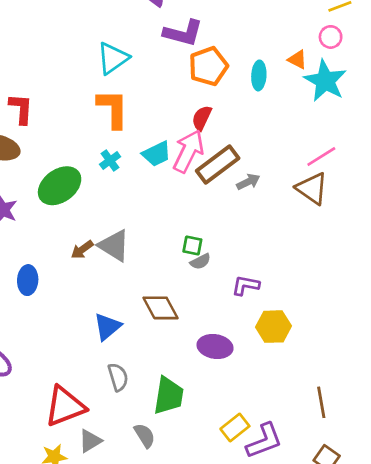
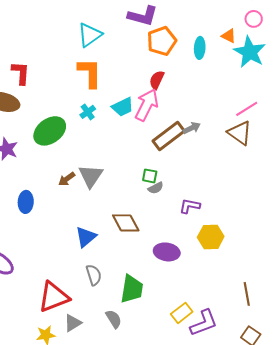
brown rectangle: (218, 164) -> (169, 136), moved
gray triangle: (114, 246) -> (91, 176), turned 32

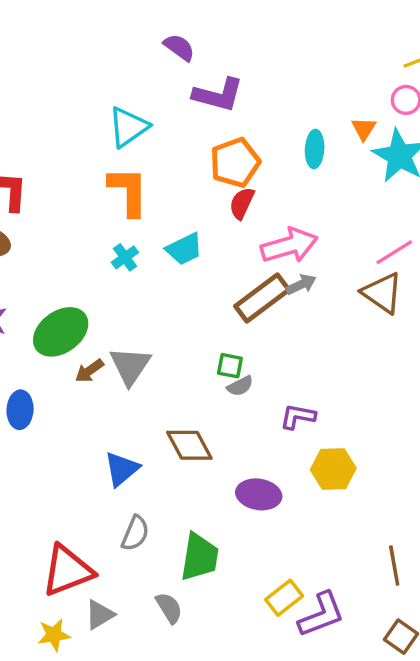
orange triangle: (229, 36) -> (364, 129), turned 35
orange pentagon: (162, 41) -> (235, 163), moved
pink arrow: (147, 105) -> (289, 246), moved, turned 48
green ellipse: (50, 131) -> (61, 332), moved
gray semicircle: (94, 275) -> (135, 533), turned 40

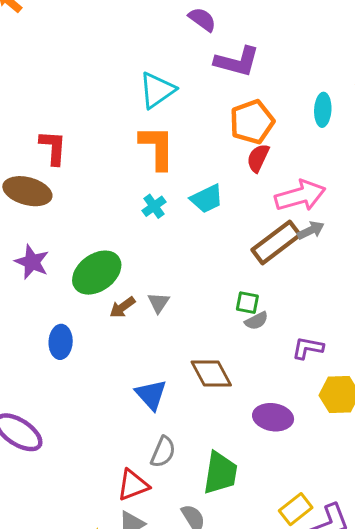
gray triangle: (130, 366) -> (159, 303), size x0.6
blue triangle: (122, 469) -> (151, 395), turned -32
red triangle: (67, 571) -> (133, 485), moved, size x0.7

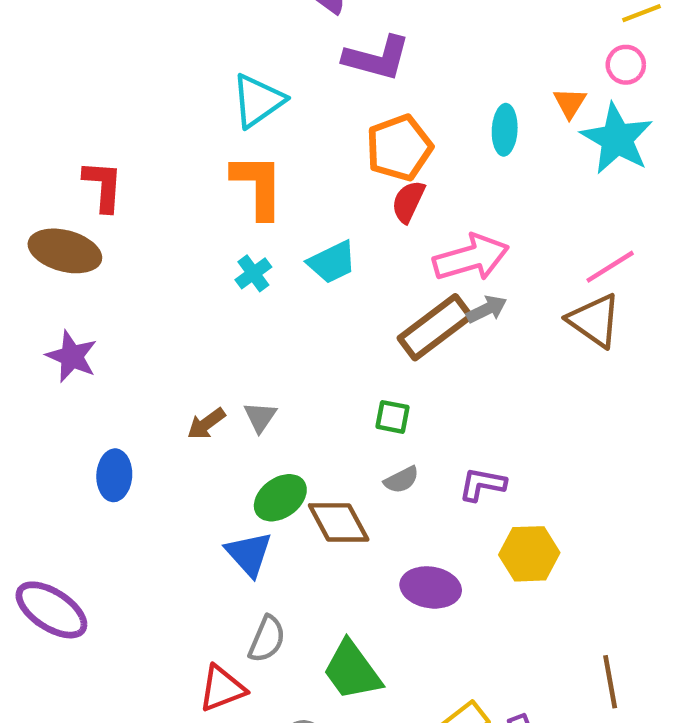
green ellipse: (97, 273) -> (280, 498), moved, size x0.7
gray semicircle: (256, 321) -> (401, 480), moved
green trapezoid: (220, 473) -> (352, 670), turned 135

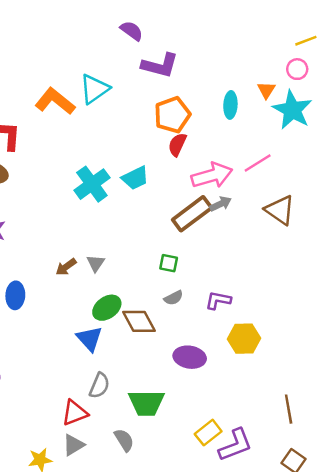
orange L-shape: (258, 186) -> (55, 101), moved, turned -51
pink line: (610, 267) -> (258, 163), moved
cyan cross: (253, 273) -> (92, 184), size x1.8
green trapezoid: (352, 670) -> (146, 403), turned -54

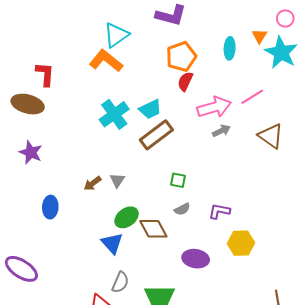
orange L-shape: (55, 101) -> (106, 61), moved
brown rectangle: (192, 214) -> (156, 135), moved

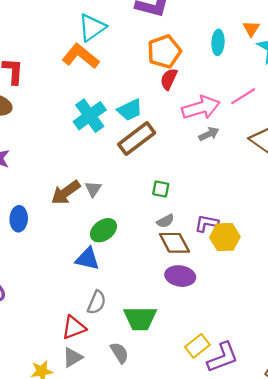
brown arrow: (93, 183) -> (66, 192), size x1.5
brown diamond: (153, 229) -> (174, 243), moved
blue triangle: (112, 243) -> (87, 259), turned -35
yellow hexagon: (241, 243) -> (225, 237), moved

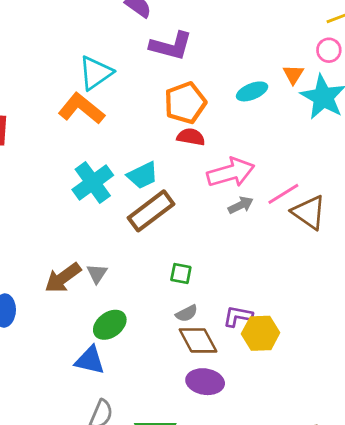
cyan ellipse: (218, 42) -> (252, 91), turned 65
red semicircle: (169, 79) -> (191, 137), turned 75
pink line: (243, 96) -> (283, 194), moved

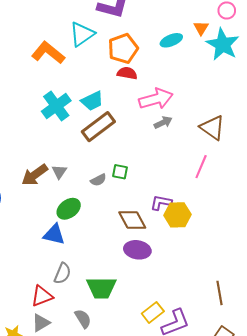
cyan triangle: (96, 73) -> (82, 34), moved
pink line: (283, 194) -> (201, 167), moved, turned -35
gray semicircle: (187, 313) -> (98, 180), moved

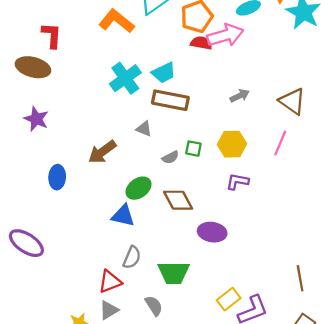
pink arrow: (156, 99) -> (225, 35), moved
brown rectangle: (98, 127) -> (170, 100), turned 48
gray triangle: (59, 172) -> (144, 129), moved, turned -42
yellow hexagon: (177, 215) -> (232, 144), moved
brown diamond: (132, 220) -> (178, 200), moved

